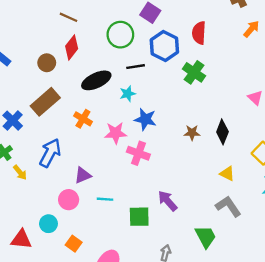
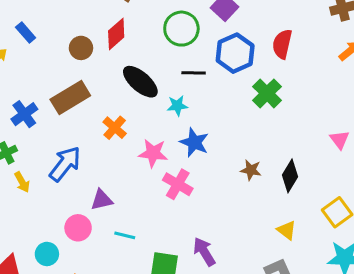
black ellipse: (96, 80) -> (140, 82), turned 56

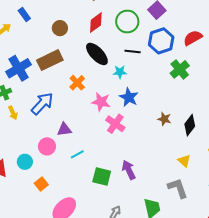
red diamond: (116, 34) -> (96, 23), moved
red semicircle: (282, 44) -> (193, 38), turned 42
blue cross: (24, 114) -> (19, 68), size x1.4
cyan line: (125, 235) -> (77, 154), turned -48

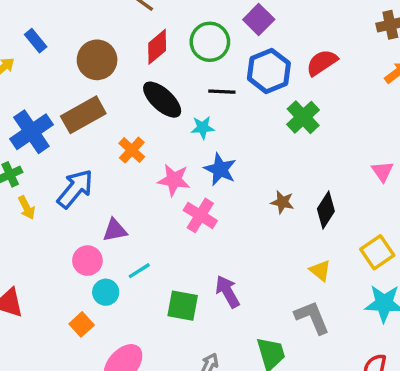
brown circle: (60, 28) -> (97, 60), size x1.5
cyan circle: (25, 162) -> (106, 292), moved

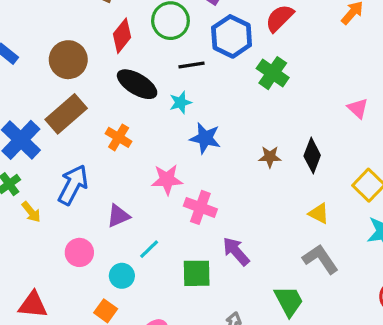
pink star: (174, 180) -> (167, 180), moved
pink cross: (200, 215) -> (200, 207), moved
pink circle: (87, 261) -> (79, 252), moved

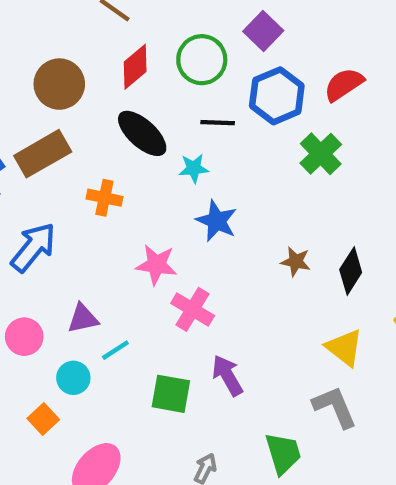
orange cross: (119, 137) -> (104, 198), turned -30
yellow triangle: (319, 213) -> (344, 348), size x1.4
purple triangle: (118, 216) -> (83, 318), moved

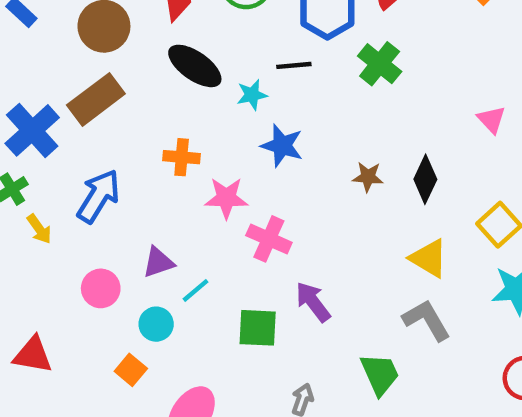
black line: (218, 123) -> (294, 65), moved
orange cross: (104, 198) -> (182, 157), moved

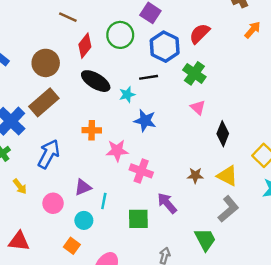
pink triangle: (491, 120) -> (198, 107), moved
brown star: (368, 177) -> (195, 175), moved
yellow arrow: (39, 229) -> (20, 186), moved
cyan line: (196, 290) -> (104, 201), turned -35
gray L-shape: (427, 320) -> (228, 209), turned 84

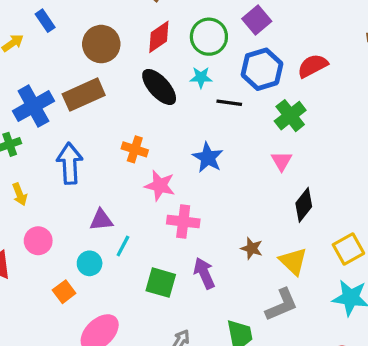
cyan star: (127, 95) -> (201, 77), moved
blue arrow: (49, 154) -> (70, 163), turned -48
pink cross: (141, 171) -> (183, 222), turned -30
pink circle: (53, 203) -> (38, 241), moved

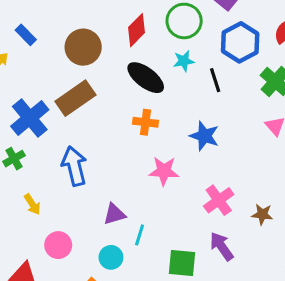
black line: (229, 103) -> (215, 80), turned 75
orange cross: (135, 149) -> (145, 122), moved
pink cross: (183, 222) -> (219, 200), moved, turned -32

